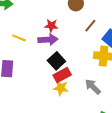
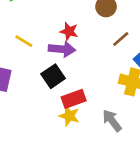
black square: (56, 61) -> (53, 76), moved

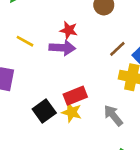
brown line: (121, 39) -> (117, 49), moved
black square: (53, 76) -> (44, 111), moved

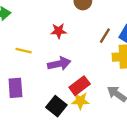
purple arrow: (62, 48) -> (59, 64), moved

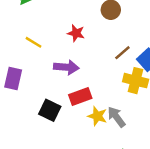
yellow star: (80, 101) -> (97, 116), moved
black square: (56, 106) -> (50, 110), turned -30

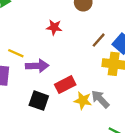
yellow line: (34, 42) -> (16, 53), moved
purple arrow: (66, 67) -> (37, 66), moved

